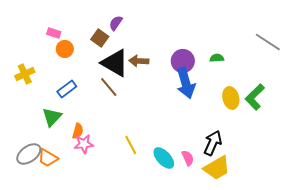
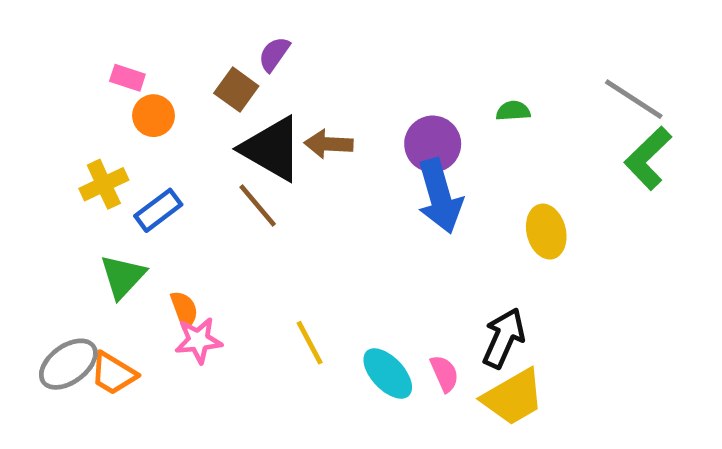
green semicircle: (217, 58) -> (513, 111), moved
yellow cross: (25, 74) -> (104, 184), moved
green L-shape: (255, 97) -> (648, 158), moved
orange semicircle: (78, 131) -> (184, 310), turned -35

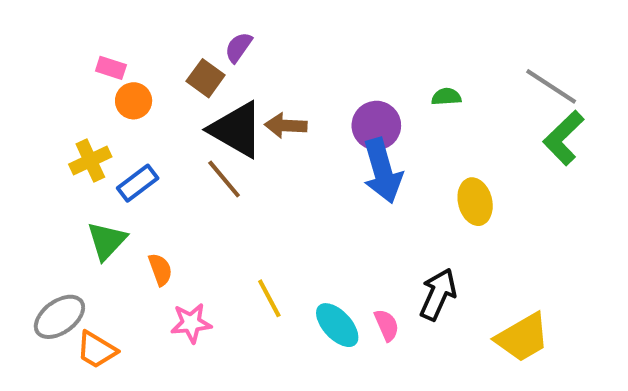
pink star: (198, 340) -> (191, 323), moved
orange trapezoid: (113, 373) -> (97, 350), moved
yellow trapezoid: (513, 397) -> (522, 337), moved

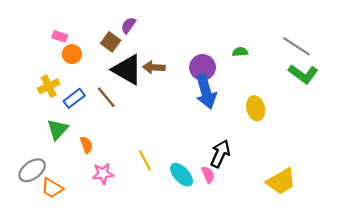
green L-shape: (564, 138) -> (303, 74), turned -100
brown line: (224, 179) -> (106, 97), moved
black arrow: (438, 294) -> (220, 154), moved

